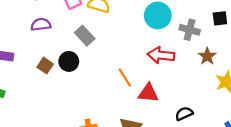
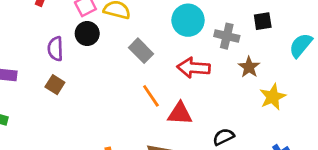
purple semicircle: (41, 24) -> (55, 49), moved, turned -84
gray rectangle: (85, 36) -> (141, 51), moved
black circle: (69, 61) -> (87, 34), moved

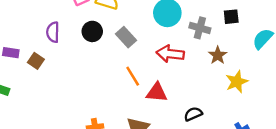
black circle: (87, 34) -> (92, 31), moved
brown square: (55, 85) -> (36, 61), moved

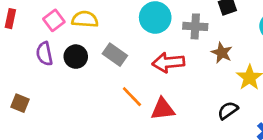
purple semicircle: (53, 32) -> (44, 54), moved
black semicircle: (193, 114) -> (228, 110), moved

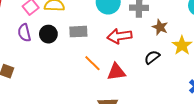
gray rectangle: (115, 55) -> (78, 32), turned -36
black semicircle: (228, 110) -> (152, 57), moved

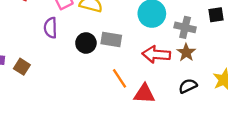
brown star: (160, 27) -> (186, 52), moved
black circle: (48, 34) -> (86, 43), moved

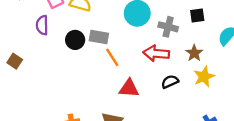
brown star: (186, 52) -> (194, 53), moved
red arrow: (156, 54) -> (156, 53), moved
orange line: (120, 78) -> (112, 57), moved

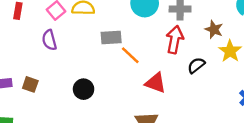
black circle: (75, 40) -> (84, 89), moved
red arrow: (156, 53) -> (175, 40), turned 110
red triangle: (129, 88) -> (156, 83), turned 30

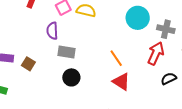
gray rectangle: (111, 38) -> (67, 52), moved
red triangle: (156, 83) -> (121, 82), moved

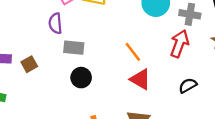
brown square: (28, 64) -> (29, 64), turned 32
black semicircle: (169, 79) -> (188, 85), moved

